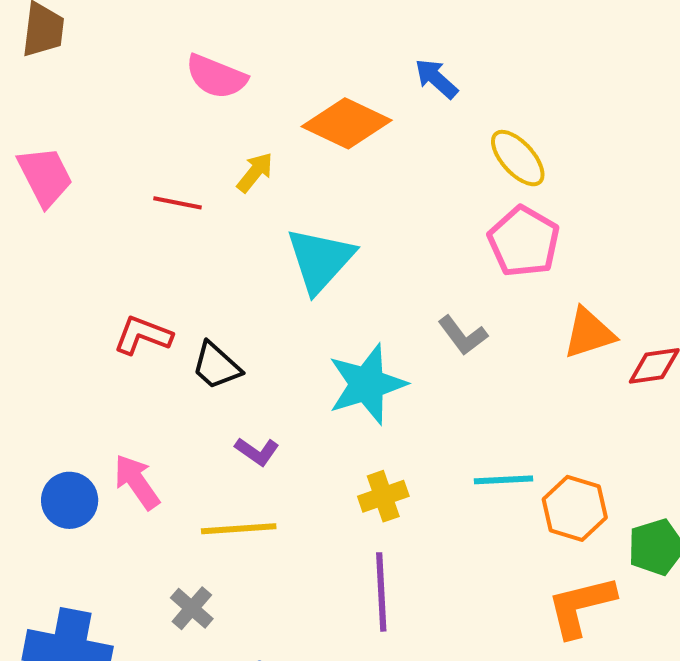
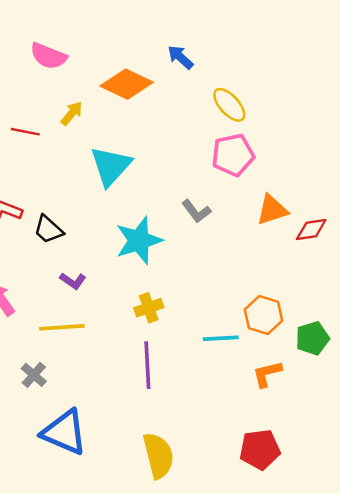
pink pentagon: (524, 242) -> (233, 155), turned 30
cyan line: (503, 480) -> (221, 338), moved
orange L-shape: (581, 606) -> (267, 374), size x0.7

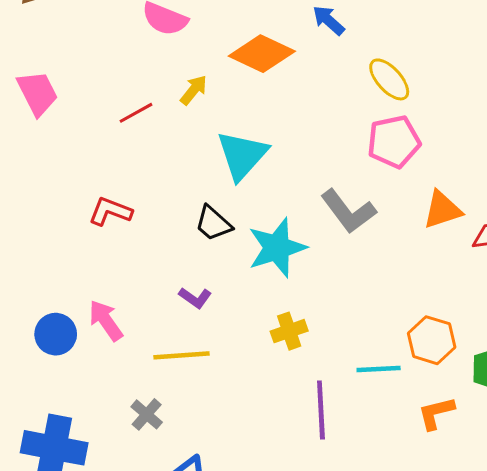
red line: (25, 132) -> (136, 113), turned -40
gray L-shape: (196, 211) -> (348, 211), size x1.5
black trapezoid: (48, 229) -> (213, 223), moved
purple line: (147, 365) -> (321, 410), moved

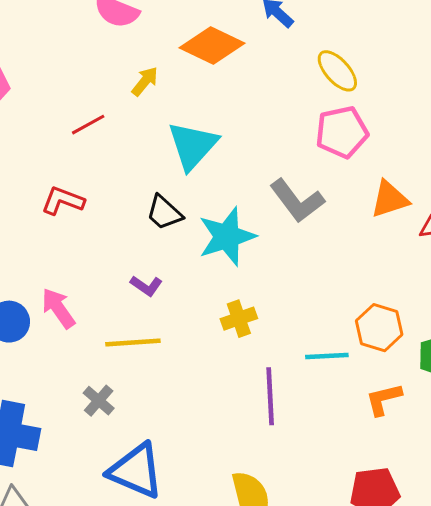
red line: (136, 113) -> (88, 125), moved

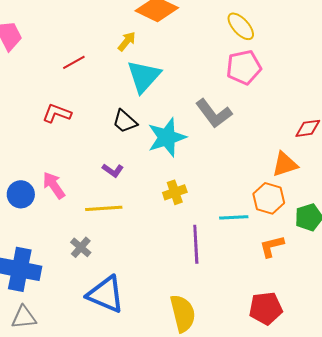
yellow arrow: (145, 81) -> (127, 41), moved
orange triangle: (390, 199) -> (285, 164), moved

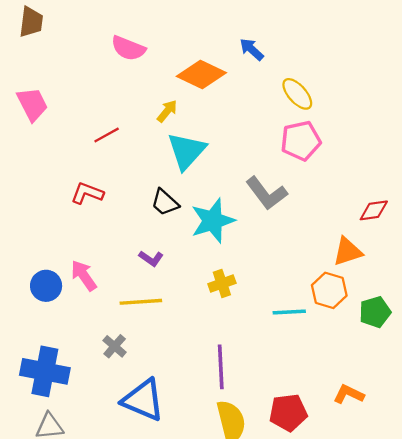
purple line: (196, 244) -> (221, 367), moved
orange L-shape: (272, 246) -> (349, 394), moved, turned 40
red pentagon: (266, 308) -> (288, 413), moved

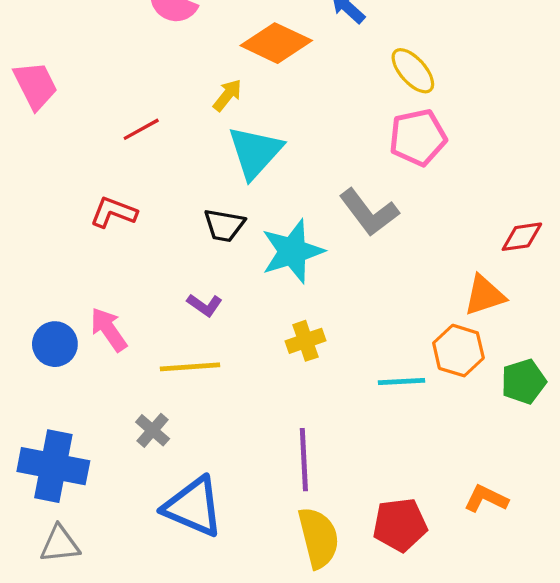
black trapezoid: (165, 202) -> (224, 225), turned -32

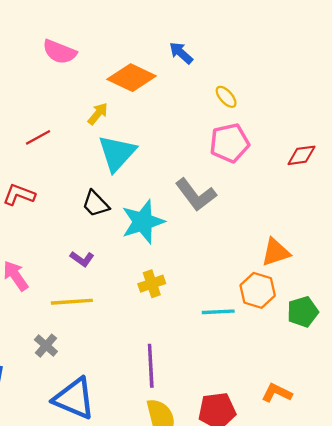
yellow ellipse: (413, 71) -> (226, 97), size x0.7
black trapezoid: (224, 225) -> (96, 204), turned 36
red diamond: (522, 237) -> (301, 155), moved

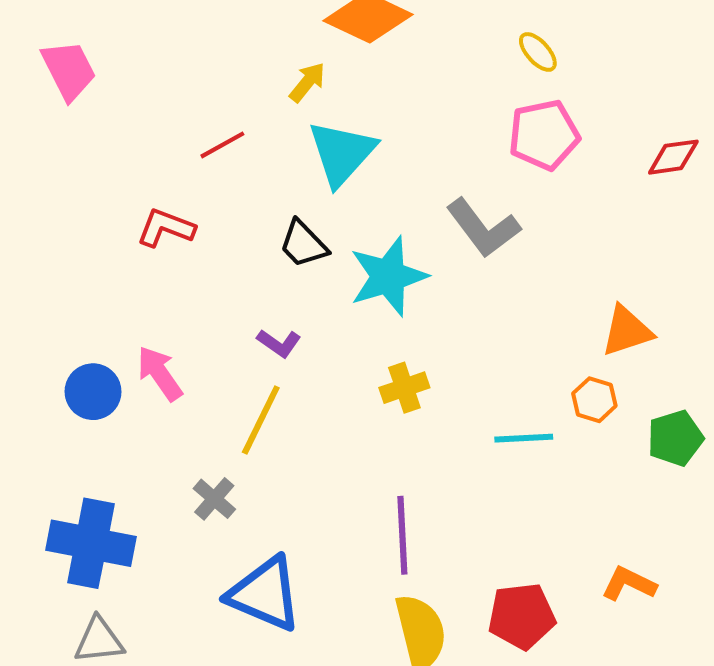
red line: (38, 137) -> (222, 145), moved
orange hexagon: (258, 290) -> (594, 400), size x0.7
yellow line: (72, 302) -> (261, 420), turned -60

